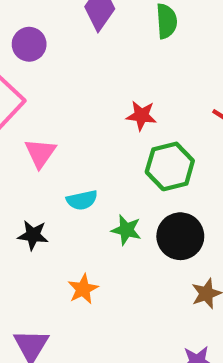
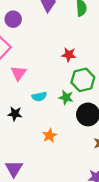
green star: (126, 230) -> (66, 98), moved
orange star: (83, 289) -> (50, 136), moved

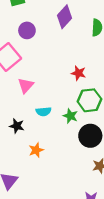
orange star: (50, 136) -> (36, 150), moved

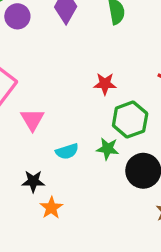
purple circle: (27, 30) -> (17, 16), moved
orange star: (36, 150) -> (51, 208), moved

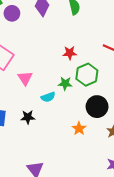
green star: (108, 149) -> (65, 84), moved
orange star: (51, 208) -> (79, 128), moved

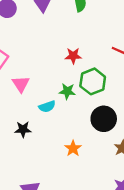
orange star: (79, 128) -> (73, 148), moved

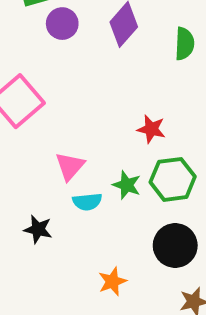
pink triangle: (21, 84) -> (70, 166), moved

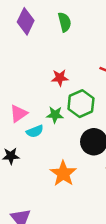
pink triangle: (70, 166) -> (19, 114), turned 30
orange star: (112, 281) -> (63, 174), size x1.5

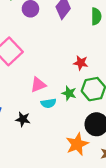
orange star: (63, 174) -> (77, 144), moved

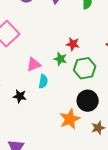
green star: (69, 93) -> (60, 59), moved
cyan semicircle: (48, 103) -> (43, 81), turned -72

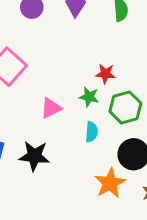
cyan semicircle: (43, 81) -> (92, 132), moved
black star: (20, 96) -> (34, 156), size x1.5

